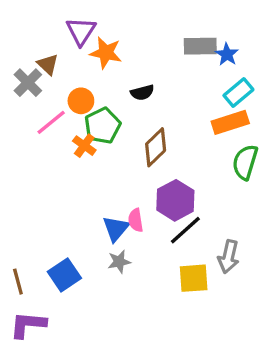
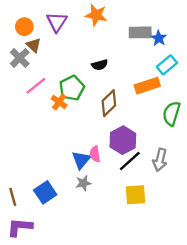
orange star: (106, 53) -> (96, 15), moved
orange circle: (81, 101) -> (24, 27), moved
orange rectangle: (230, 122) -> (147, 86), moved
gray arrow: (229, 257) -> (160, 160), moved

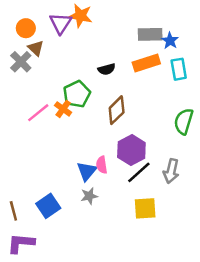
orange star: (96, 15) -> (81, 16), moved
cyan rectangle: (167, 65) -> (179, 69), turned -60
pink line: (36, 86) -> (38, 113), moved
orange rectangle: (147, 86) -> (146, 63), moved

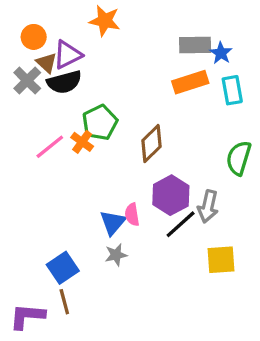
purple triangle: (61, 23) -> (68, 55), moved, turned 30
black semicircle: (107, 69) -> (64, 82), moved, size x1.5
gray arrow: (171, 171) -> (208, 206), moved
yellow square: (145, 208) -> (221, 260), moved
brown line: (13, 211) -> (64, 302), moved

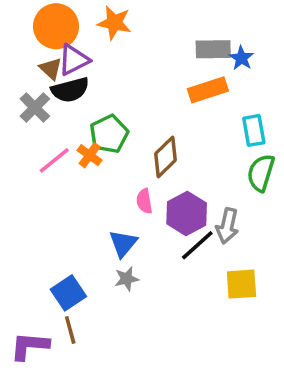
orange circle: (34, 37) -> (56, 26), moved, size x1.6
gray cross: (27, 81) -> (35, 108), moved
cyan rectangle: (232, 90) -> (254, 130), moved
pink semicircle: (132, 215) -> (144, 201), moved

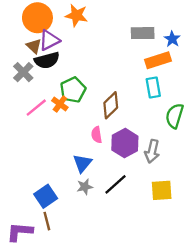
blue star: (241, 58) -> (172, 39), moved
orange rectangle: (208, 90) -> (158, 60), moved
cyan rectangle: (254, 130) -> (153, 87), moved
black line: (197, 245) -> (115, 184), moved

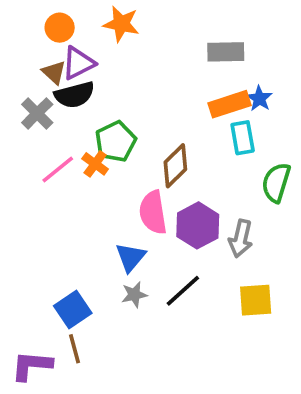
orange circle: (37, 18) -> (60, 28), size x0.6
blue star: (172, 39) -> (259, 99), moved
orange rectangle: (158, 60) -> (229, 104), moved
pink semicircle: (97, 135) -> (153, 212), size x1.6

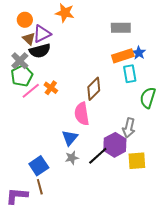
orange circle: (60, 28) -> (25, 20), moved
green pentagon: (116, 141) -> (22, 76), moved
purple hexagon: (198, 225) -> (115, 145), moved

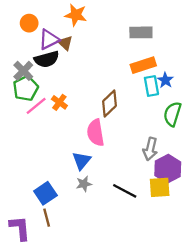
brown triangle: (29, 39) -> (65, 43), moved
blue star: (139, 53) -> (165, 80), moved
purple hexagon: (115, 145) -> (168, 169), moved
black line: (98, 156) -> (125, 191), moved, turned 70
purple L-shape: (17, 196) -> (20, 228), turned 80

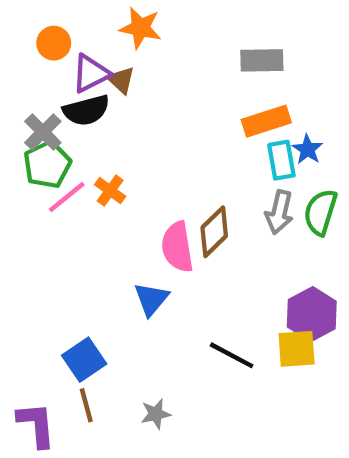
brown diamond: (110, 103) -> (214, 232), moved
gray arrow: (150, 149) -> (279, 212), moved
gray star: (84, 184) -> (156, 414), moved

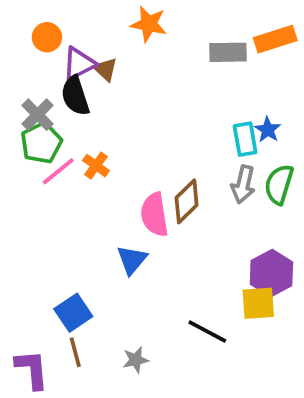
orange star: (140, 28) -> (149, 24), moved
black semicircle: (86, 110) -> (75, 96), turned 87
orange rectangle: (266, 121) -> (275, 39), moved
black line: (232, 355) -> (207, 332), moved

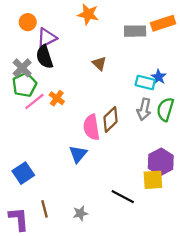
brown triangle: (105, 69) -> (99, 63), moved
cyan rectangle: (245, 139) -> (145, 83), turned -66
blue square: (73, 313) -> (23, 173), moved

